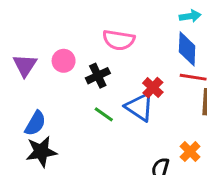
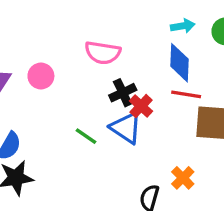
black cross: (98, 76) -> (123, 93), moved

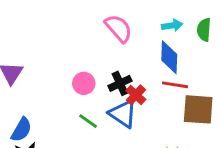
pink semicircle: (103, 53) -> (119, 28), moved, turned -140
pink circle: (41, 76) -> (84, 83), moved

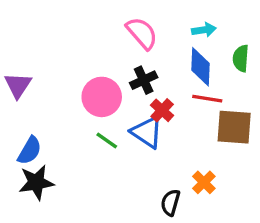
green semicircle: (204, 30) -> (241, 58), moved
pink circle: (84, 83) -> (102, 97), size x1.5
black cross: (120, 83) -> (144, 80), moved

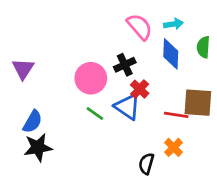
pink semicircle: (142, 33) -> (140, 27), moved
red line: (207, 99) -> (176, 115), moved

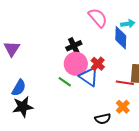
cyan arrow: (174, 24) -> (128, 24), moved
black cross: (125, 65) -> (74, 46), moved
pink circle: (91, 78) -> (76, 64), moved
black semicircle: (146, 164) -> (103, 119), turned -119

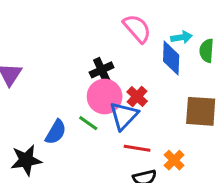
blue triangle: (89, 77) -> (124, 116), turned 40
red line: (125, 83) -> (137, 148), moved
blue semicircle: (19, 88) -> (56, 132), moved

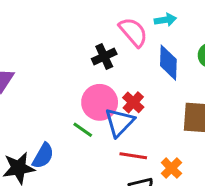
cyan arrow: (181, 37) -> (165, 20), moved
black cross: (102, 70) -> (104, 56), moved
blue semicircle: (56, 132) -> (43, 156), moved

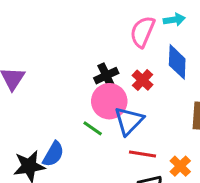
pink semicircle: (133, 32) -> (142, 32), turned -116
black cross: (104, 56) -> (106, 76), moved
red cross: (133, 102) -> (142, 80), moved

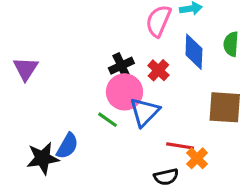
red line: (142, 154) -> (180, 146), moved

